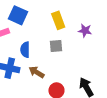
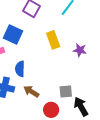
gray square: (56, 46) -> (66, 92), moved

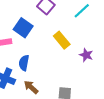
yellow rectangle: (53, 40) -> (62, 40), turned -30

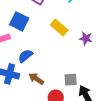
blue semicircle: (24, 63) -> (25, 56), turned 49

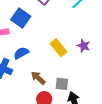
yellow rectangle: (59, 28) -> (58, 48), moved
brown arrow: (36, 79) -> (38, 78), moved

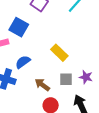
purple star: (84, 46) -> (86, 77), moved
gray square: (62, 84) -> (66, 79), moved

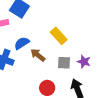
brown arrow: (42, 85) -> (38, 55), moved

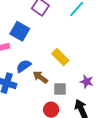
gray square: (64, 63) -> (60, 89), moved

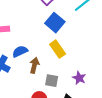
blue square: (20, 31) -> (55, 23), moved
brown arrow: (40, 77) -> (34, 65), turned 56

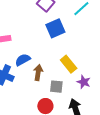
blue square: (55, 23) -> (55, 28), turned 30
yellow rectangle: (58, 49) -> (69, 64), moved

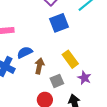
gray square: (56, 87) -> (57, 81), turned -32

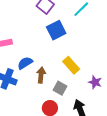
purple star: (84, 78) -> (95, 82), moved
gray square: (57, 81) -> (60, 88), turned -32

